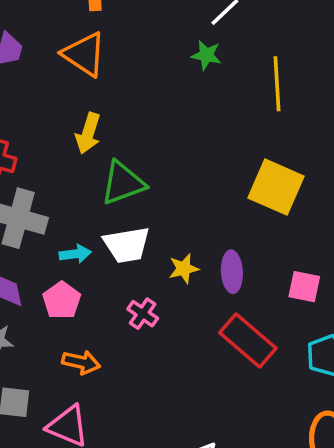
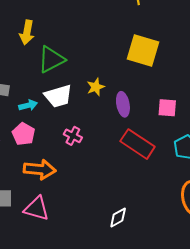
yellow star: (184, 269) -> (96, 87), moved
orange arrow: (81, 362) -> (40, 169), size x1.4

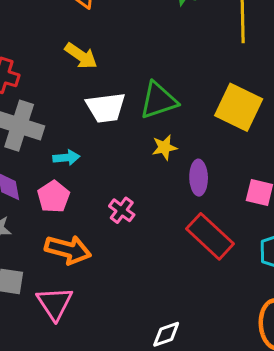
yellow arrow: (27, 32) -> (81, 56), turned -75
green triangle: (51, 59) -> (159, 100), moved
white trapezoid: (58, 96) -> (106, 108), moved
pink triangle: (37, 208) -> (55, 303), turned 32

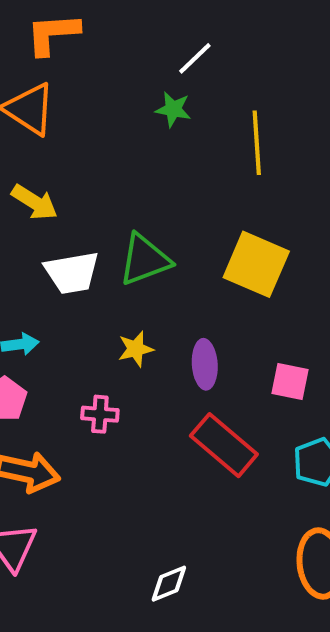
yellow star: (164, 147) -> (136, 349), moved
pink cross: (122, 210) -> (100, 414), turned -30

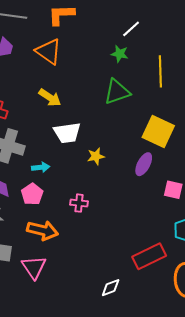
green triangle: (145, 260) -> (117, 92), moved
yellow star: (136, 349) -> (96, 156), moved
purple ellipse: (205, 364) -> (144, 164), moved, turned 30
red rectangle: (224, 445) -> (149, 256), moved, turned -68

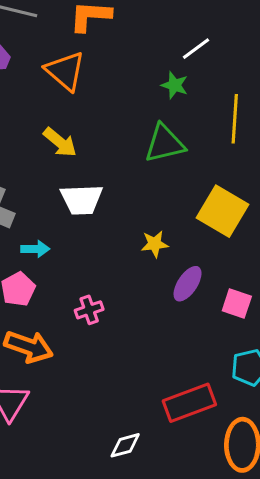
yellow star: (96, 156) -> (155, 244), moved
purple ellipse: (144, 164) -> (188, 284), moved
pink cross: (79, 203) -> (89, 310), turned -30

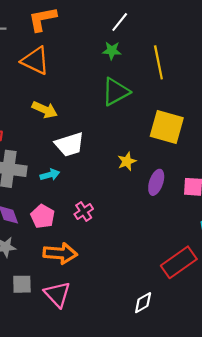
cyan arrow: (35, 249) -> (50, 175), moved
pink cross: (89, 310) -> (84, 212), moved

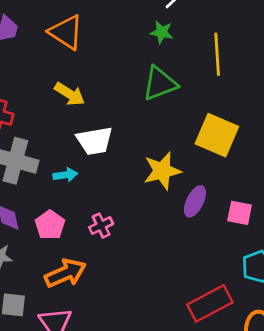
yellow star: (127, 161) -> (162, 171), size x1.6
orange arrow: (60, 253) -> (65, 273), turned -36

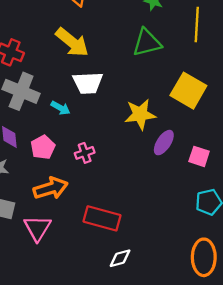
yellow arrow: (70, 94) -> (72, 42), size x1.4
cyan arrow: (65, 175) -> (61, 108), turned 30
red rectangle: (210, 303) -> (102, 218), moved, turned 36

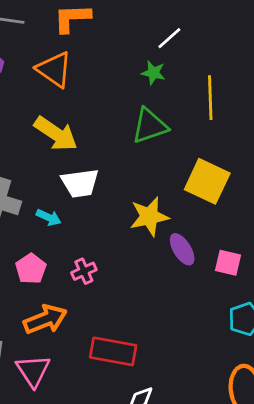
purple ellipse: (164, 143) -> (182, 249), turned -60

